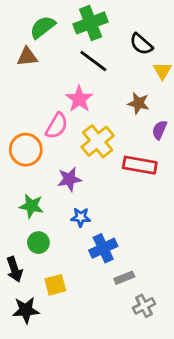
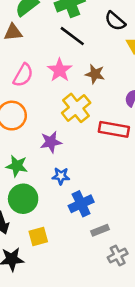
brown star: (138, 103) -> (95, 74), moved
pink semicircle: (57, 126) -> (23, 75), moved
green circle: (38, 243) -> (23, 199), size x1.5

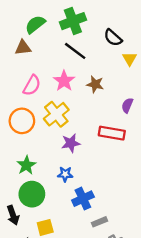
yellow cross: (76, 108) -> (56, 114), moved
purple star: (51, 142) -> (71, 143), moved
green star: (17, 166) -> (26, 165), turned 30

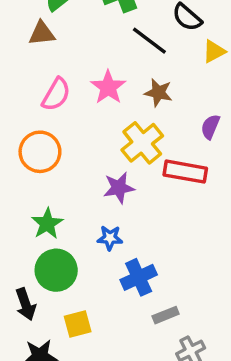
black line: (75, 51) -> (149, 41), moved
yellow triangle: (130, 59) -> (214, 51), turned 32
yellow cross: (56, 114) -> (142, 143), moved

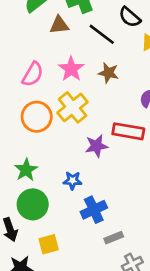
brown triangle: (42, 33) -> (59, 25), moved
yellow cross: (142, 143) -> (73, 107), moved
orange circle: (40, 152) -> (37, 117), moved
purple star: (119, 188) -> (96, 146), moved

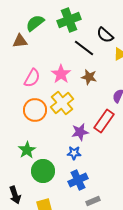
brown triangle: (59, 25) -> (20, 41), moved
red rectangle: (128, 131) -> (104, 121), turned -65
blue star: (73, 180) -> (74, 153), moved
green circle: (33, 204) -> (43, 171), moved

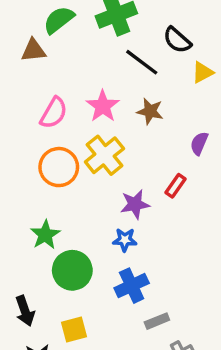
red rectangle: (104, 121) -> (176, 186), size x0.6

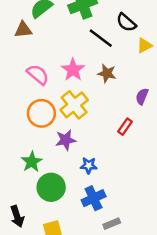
pink semicircle: (54, 113) -> (38, 75), turned -80
purple star: (135, 204) -> (66, 140), moved

